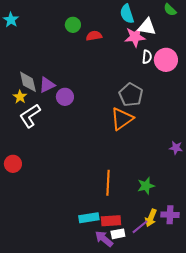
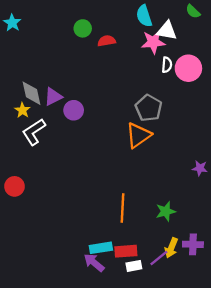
purple arrow: (104, 239) -> (94, 263), moved

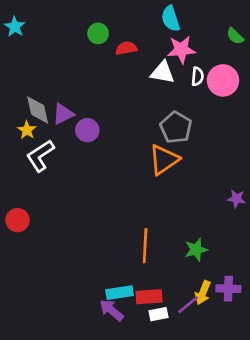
green semicircle: (193, 11) -> (235, 36), moved
white triangle: (167, 31) -> (163, 72), moved

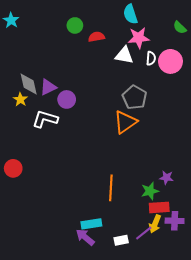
white L-shape: (40, 156) -> (45, 119), moved, turned 50
purple star: (236, 199) -> (166, 178), moved
red rectangle: (149, 297) -> (159, 207), moved

